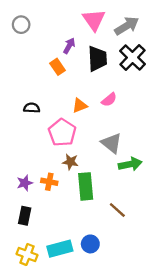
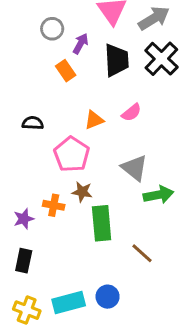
gray circle: (21, 25) -> (52, 29), moved
orange cross: (49, 182) -> (54, 205), moved

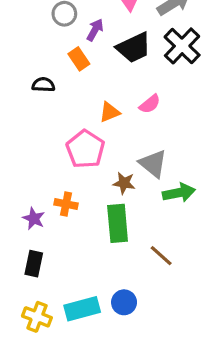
black trapezoid: (116, 60) -> (134, 48), turned 68
black semicircle: (33, 123) -> (43, 85), moved
brown star: (82, 192) -> (124, 183), moved
purple star: (24, 219) -> (34, 218), turned -30

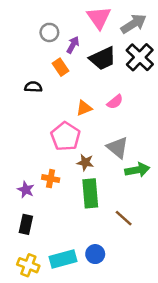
brown star: (124, 183) -> (85, 162), moved

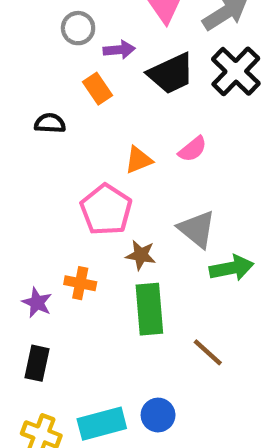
purple arrow: (73, 45) -> (119, 50), turned 56

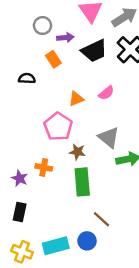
brown line: (208, 352) -> (101, 219), moved

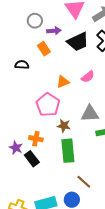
gray triangle: (109, 137) -> (90, 114), turned -42
black rectangle: (20, 212) -> (32, 159), moved, turned -49

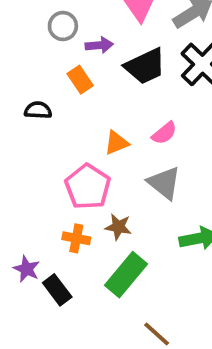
gray triangle: (90, 114) -> (164, 183), moved, turned 42
orange cross: (36, 139) -> (76, 238), moved
green rectangle: (68, 151) -> (126, 275), turned 45

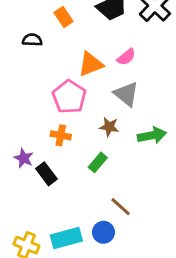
orange triangle: (116, 143) -> (91, 64), size x1.4
brown star: (118, 227) -> (109, 127), moved
green rectangle: (126, 275) -> (98, 162), size x0.6

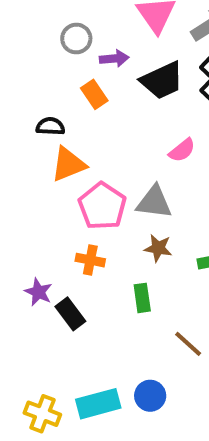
orange triangle: (91, 64) -> (68, 164), moved
gray triangle: (126, 94) -> (154, 202), moved, turned -32
green rectangle: (98, 162) -> (142, 298), turned -48
brown line: (121, 207) -> (188, 344), moved

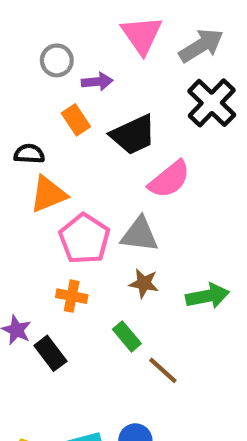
black trapezoid: (162, 80) -> (133, 135), moved
pink semicircle: (182, 150) -> (169, 179), size x1.5
green rectangle: (142, 298) -> (127, 336), turned -32
brown line: (188, 344) -> (163, 370), moved

